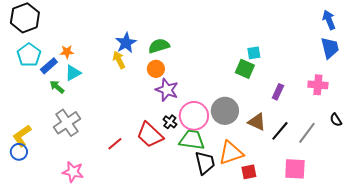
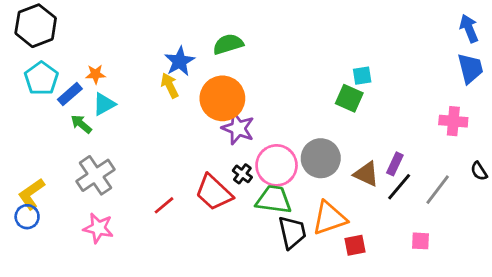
green semicircle: (159, 46) -> (228, 44), moved
orange circle: (156, 69) -> (222, 98), size x1.8
purple rectangle: (278, 92) -> (395, 164), moved
pink square: (295, 169) -> (421, 241), size x0.6
pink star: (73, 172) -> (98, 228), moved

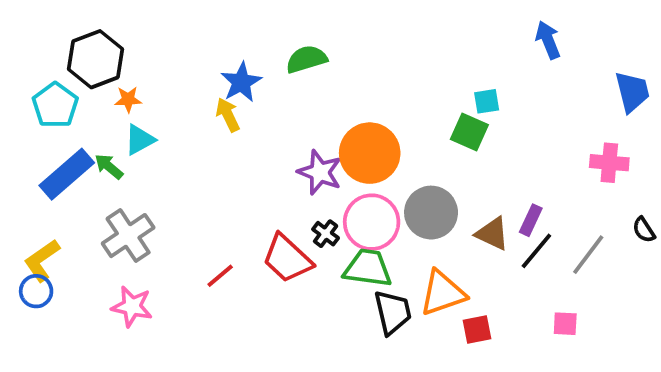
black hexagon: (36, 26) -> (96, 59), moved
blue arrow: (469, 29) -> (548, 40), moved
blue rectangle: (70, 94) -> (67, 174), moved, size x1.6
orange circle: (222, 98) -> (370, 153), moved

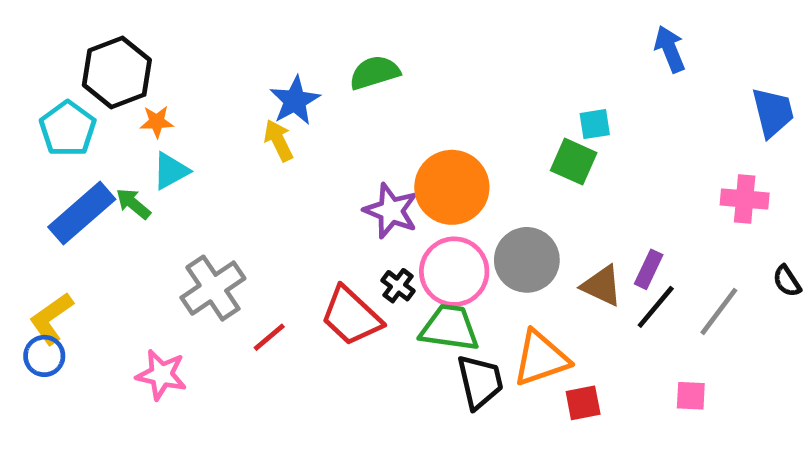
gray cross: (128, 236) -> (213, 288), moved

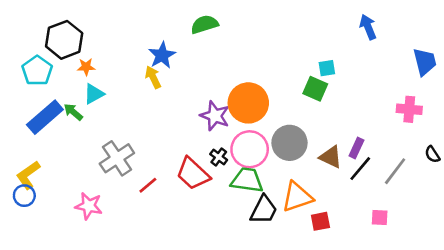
green semicircle: (375, 73) -> (205, 24), moved
black trapezoid: (480, 382) -> (264, 210), turned 40

